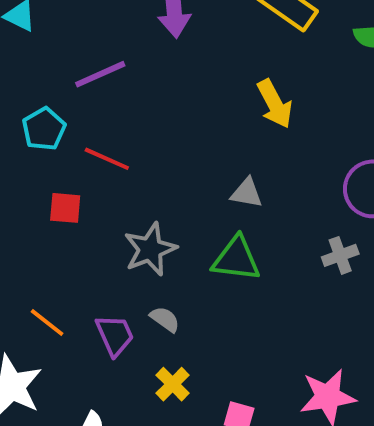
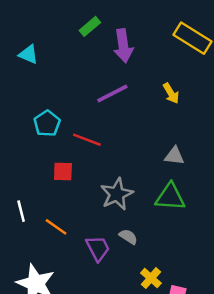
purple line: (100, 74) -> (112, 93), moved
yellow arrow: (275, 104) -> (171, 93), moved, size x0.7
orange line: (47, 322) -> (56, 227), moved
yellow cross: (173, 384) -> (151, 278), moved

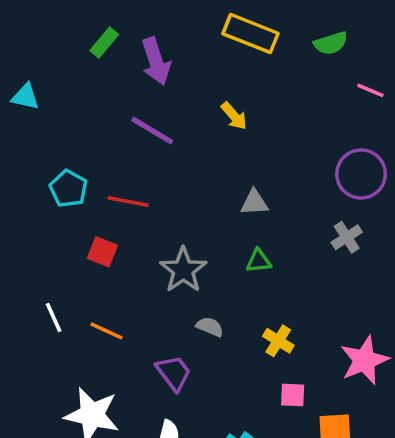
purple line: (112, 93) -> (152, 131), turned 68
red square: (63, 171) -> (102, 252), turned 30
green triangle: (170, 197) -> (259, 261), size x0.6
purple trapezoid: (98, 248) -> (173, 373), moved
yellow cross: (151, 278) -> (278, 341), moved

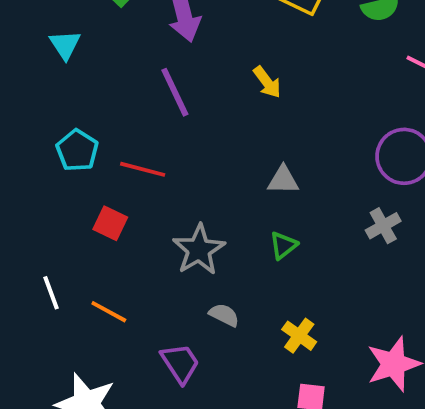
cyan triangle: (25, 97) -> (65, 45), moved, turned 40
purple line: (152, 131) -> (175, 92), turned 30
green triangle: (259, 261) -> (283, 245), turned -36

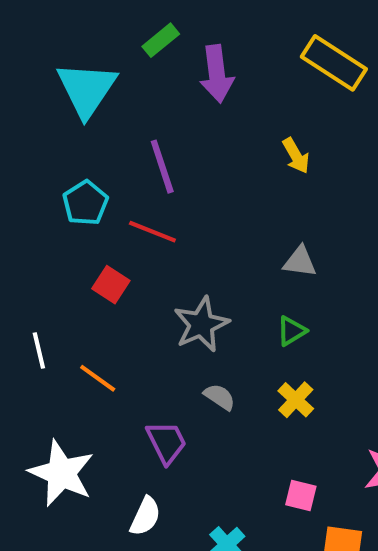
cyan triangle: (65, 45) -> (87, 89), size x1.8
purple line: (175, 92) -> (162, 167), moved
yellow cross: (299, 336) -> (296, 400), moved

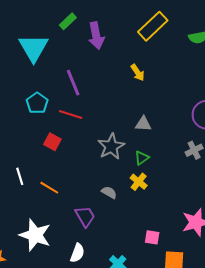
yellow rectangle: (334, 63) -> (153, 26), turned -72
gray star: (201, 324) -> (111, 146), moved
yellow cross: (296, 400) -> (139, 182), moved

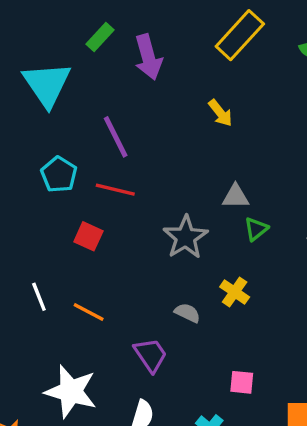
green triangle: (142, 158) -> (256, 229), moved
pink square: (152, 237) -> (242, 382), moved

